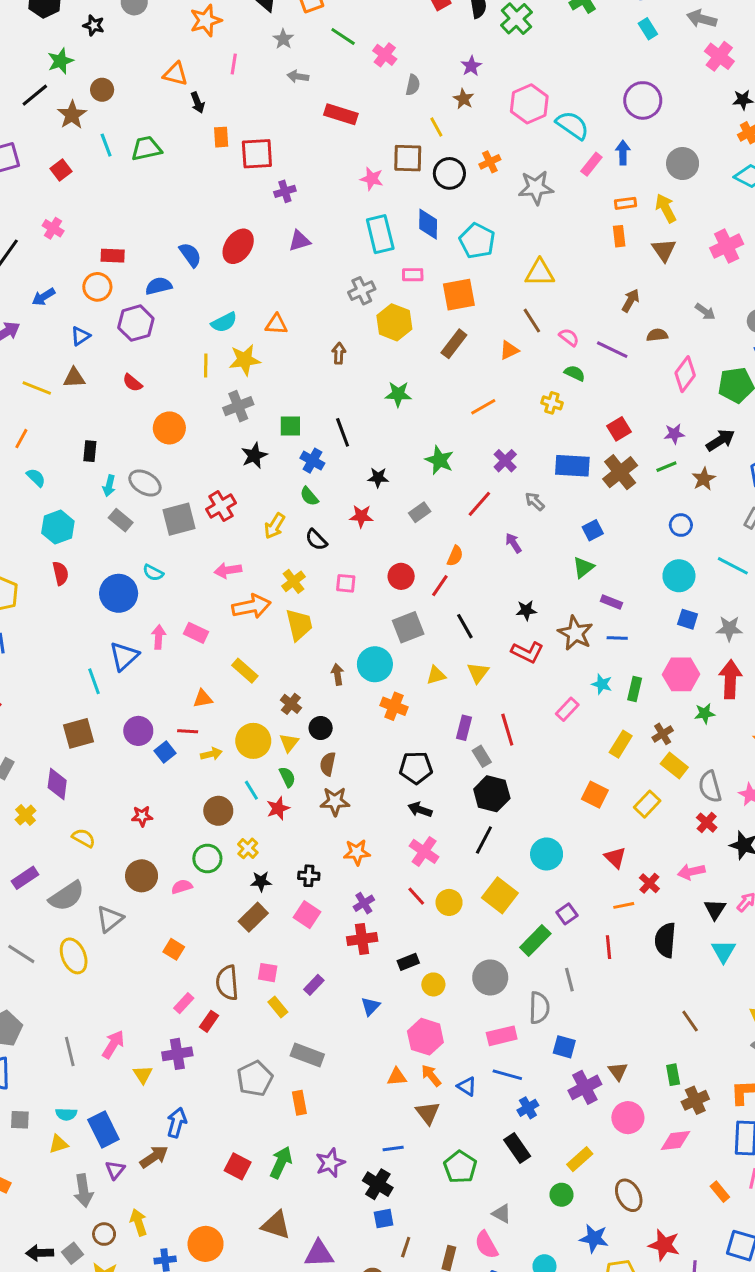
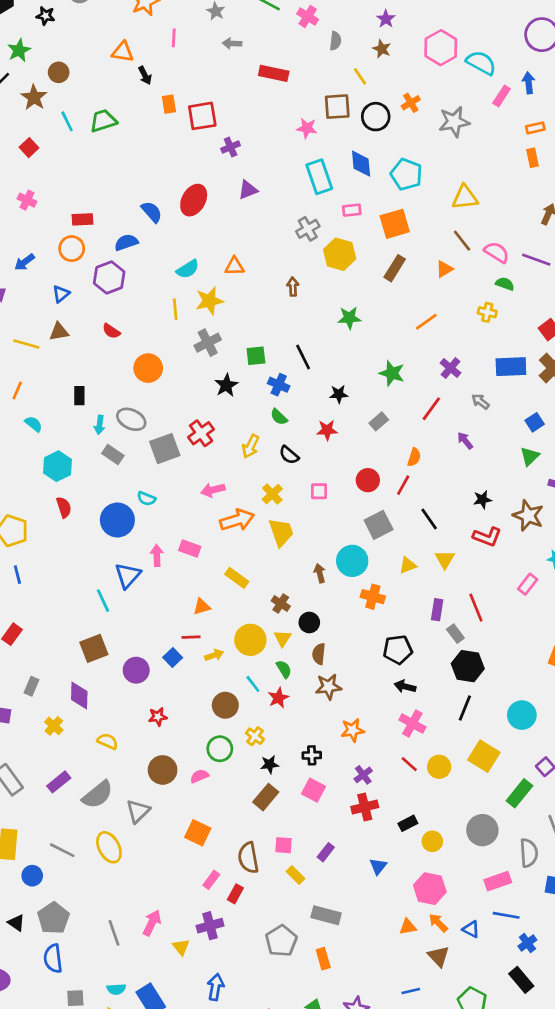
pink semicircle: (569, 337) -> (497, 252), size x1.4
purple circle: (138, 731) -> (136, 670), moved
orange square: (174, 949) -> (198, 833), size x1.4

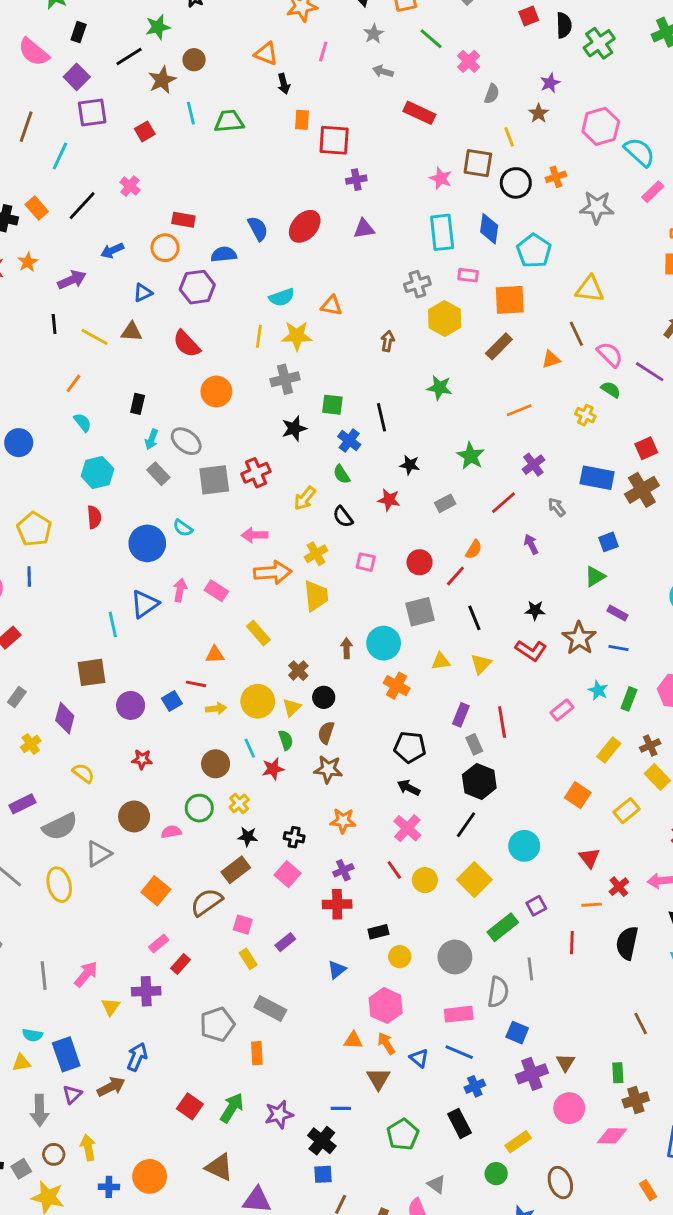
red semicircle: (111, 331) -> (187, 344), size x1.5
brown semicircle: (248, 858) -> (207, 902), moved, turned 52

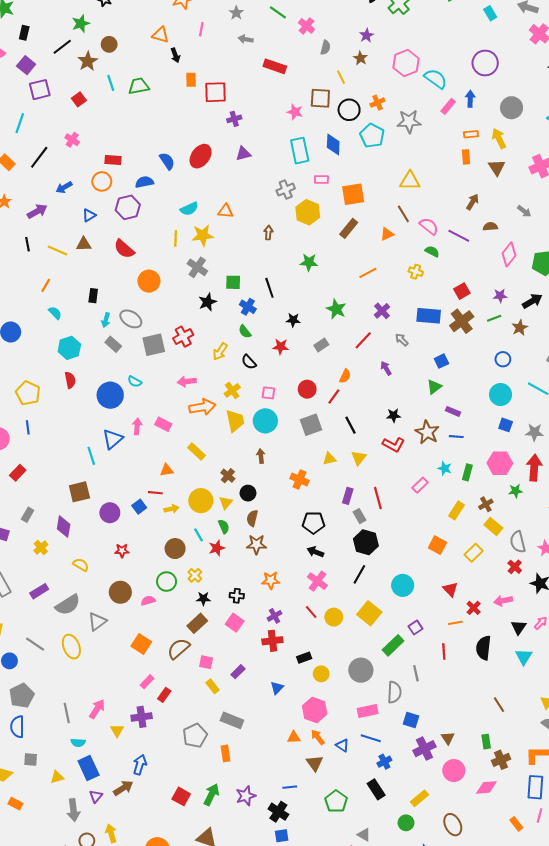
cyan pentagon: (534, 251) -> (372, 136), moved
gray cross: (285, 379) -> (197, 267), turned -36
cyan circle: (384, 643) -> (265, 421), moved
cyan semicircle: (32, 1035) -> (78, 743), moved

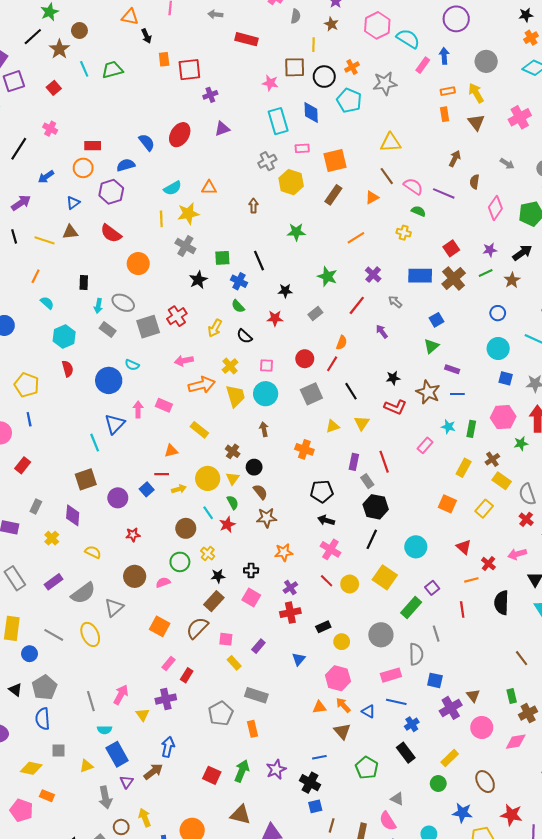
yellow line: (341, 77) -> (313, 45), turned 32
brown semicircle: (490, 227) -> (475, 182), turned -72
brown semicircle: (252, 518) -> (260, 492), turned 133

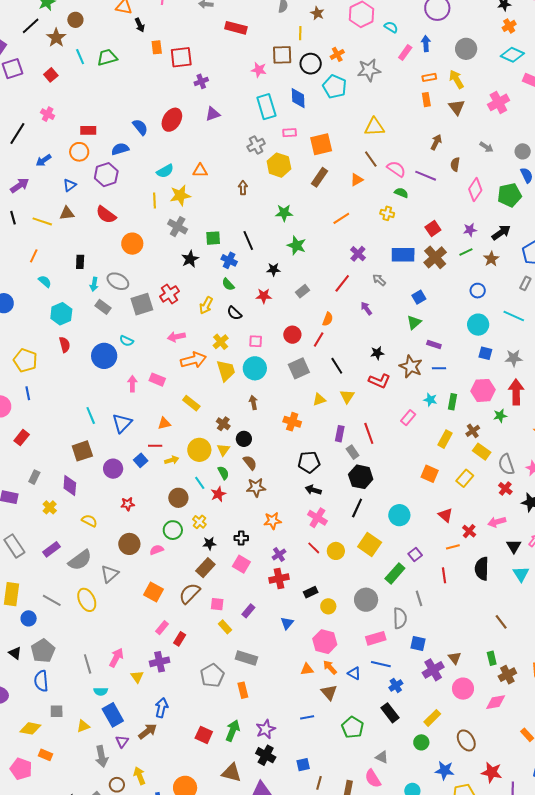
cyan semicircle: (408, 39) -> (391, 27), size x0.6
green star: (327, 276) -> (297, 245), moved
blue triangle: (115, 424) -> (122, 423), moved
black cross: (310, 783) -> (266, 755), moved

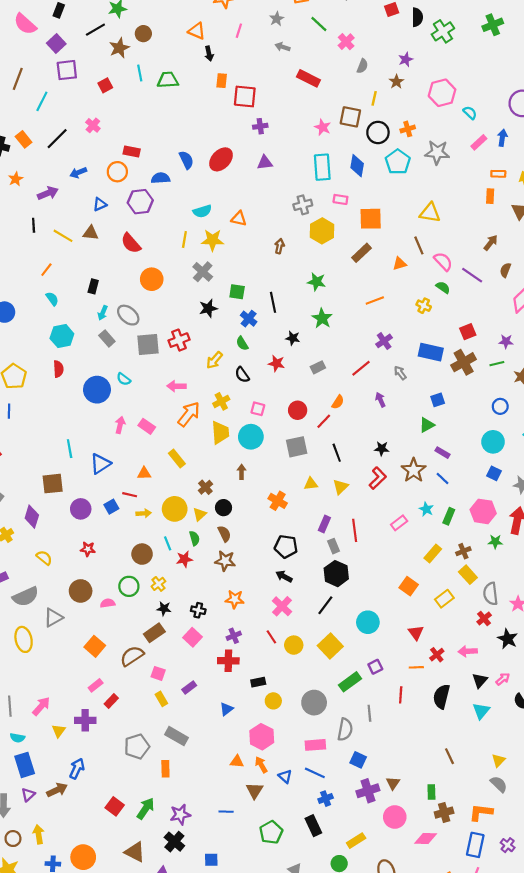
orange arrow: (193, 360) -> (189, 414), turned -50
blue line: (439, 368) -> (442, 478), turned 32
red L-shape: (379, 381) -> (378, 478), turned -80

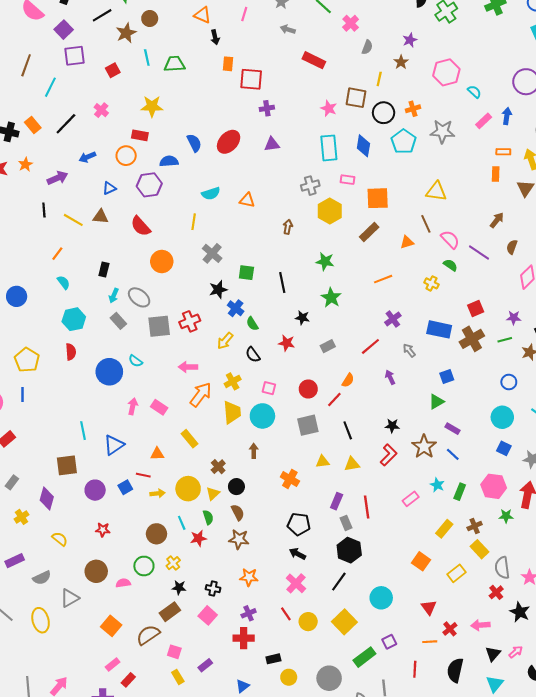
yellow star: (212, 240) -> (152, 106), moved
blue cross: (249, 319) -> (236, 308), moved
yellow triangle: (341, 487) -> (352, 464), turned 35
gray semicircle: (26, 597) -> (42, 578), size x0.7

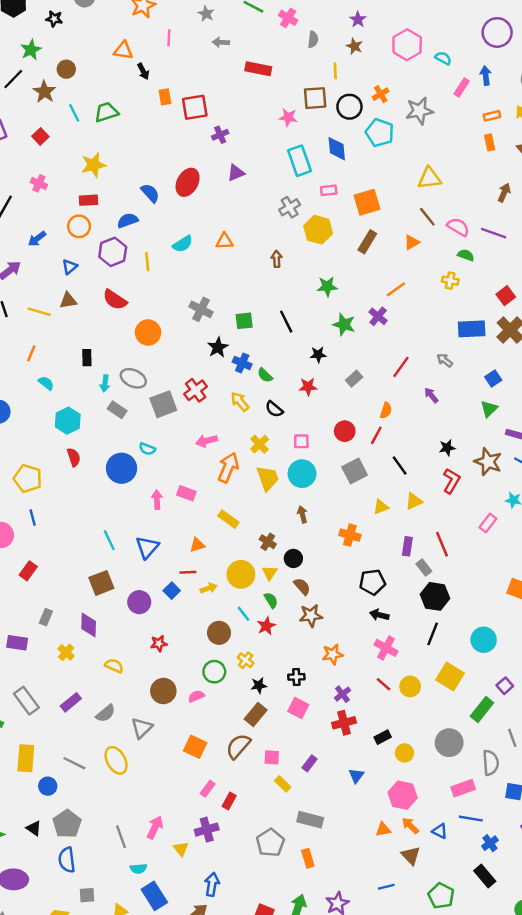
yellow line: (194, 222) -> (147, 262), moved
purple cross: (393, 319) -> (378, 316), moved
yellow arrow: (225, 341) -> (240, 402), turned 114

